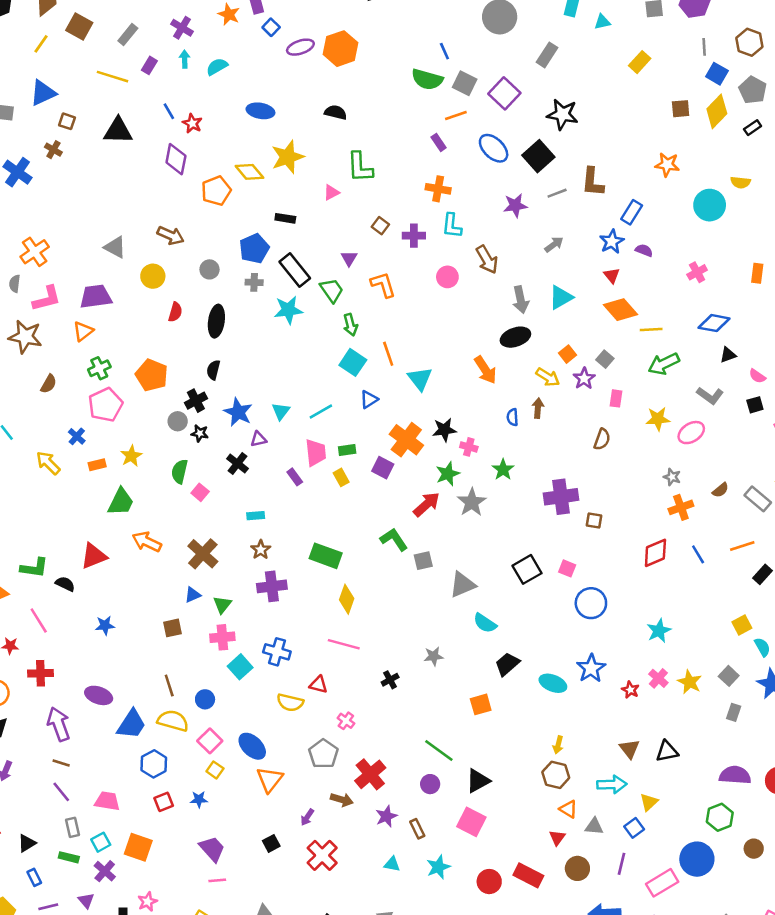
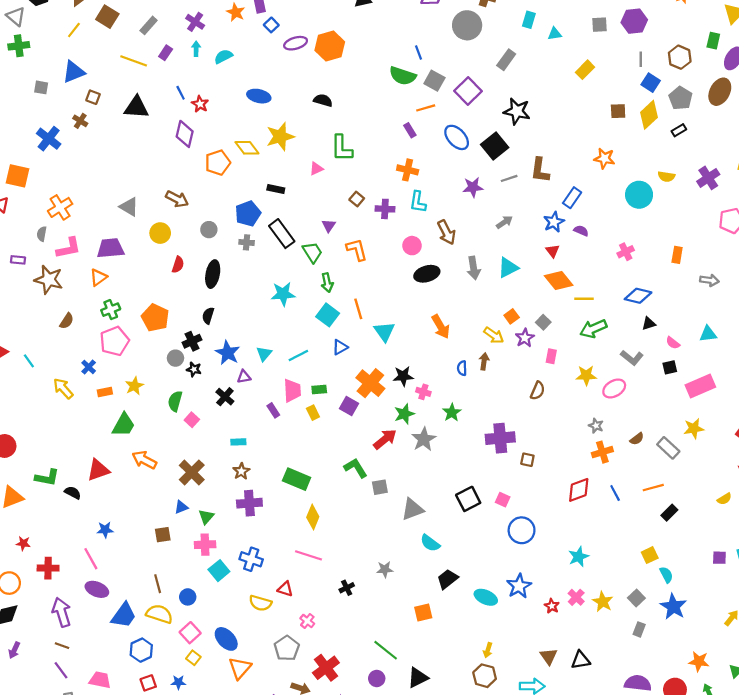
cyan star: (288, 310) -> (283, 294), moved
black ellipse: (515, 337) -> (427, 274), moved
pink line: (39, 621) -> (91, 559), moved

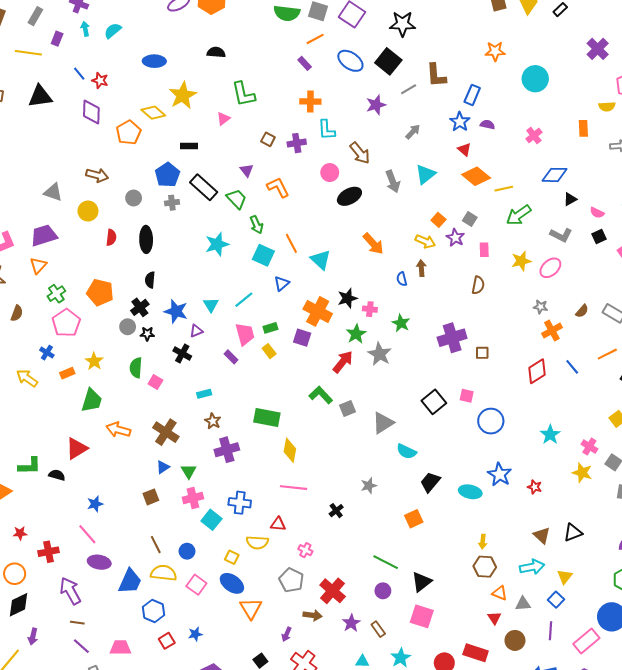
yellow semicircle: (666, 177) -> (607, 107), moved
pink cross: (576, 597) -> (589, 447), moved
yellow square: (193, 658) -> (232, 557), moved

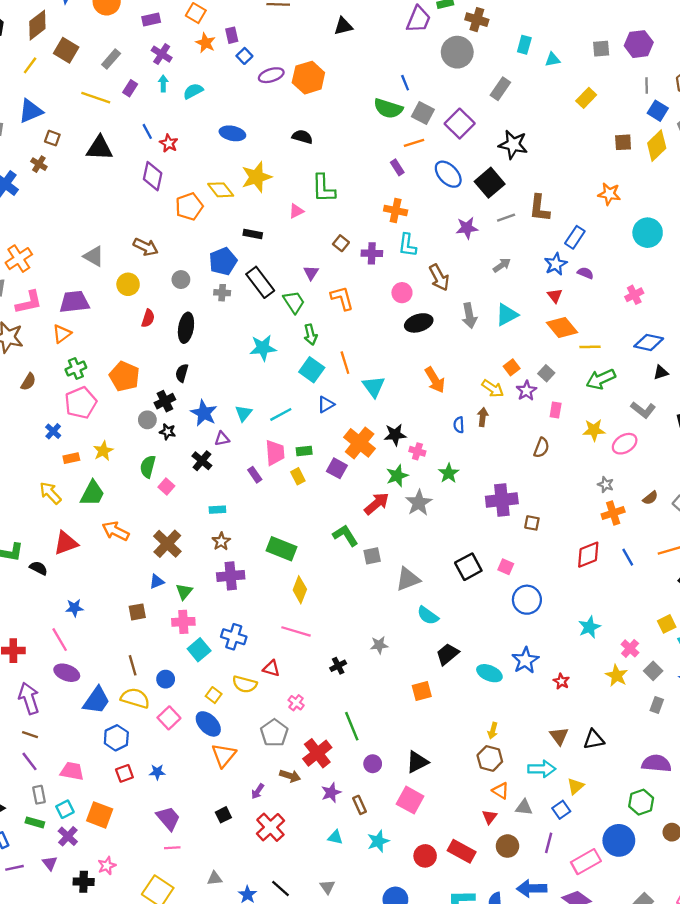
yellow arrow: (27, 378) -> (50, 493), moved
green line: (386, 562) -> (352, 726), moved, turned 30

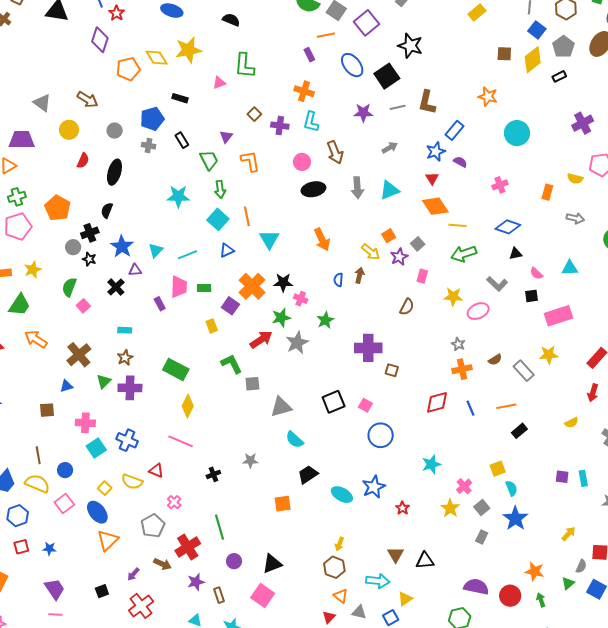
black rectangle: (260, 282) -> (182, 140), size x0.6
yellow rectangle: (298, 476) -> (212, 326), moved
green triangle: (184, 592) -> (104, 381), moved

